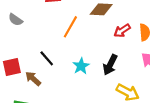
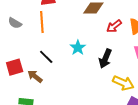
orange line: (70, 27) -> (42, 22), moved, turned -30
cyan star: (81, 66) -> (78, 48), moved

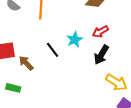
red arrow: (114, 26) -> (100, 32), moved
black line: (46, 57) -> (53, 50), moved

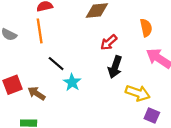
cyan star: (75, 40) -> (72, 82), moved
black line: (53, 50) -> (56, 64), moved

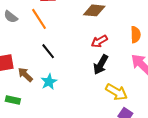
orange line: (40, 31) -> (39, 19), turned -35
cyan star: (72, 82) -> (49, 82), moved

